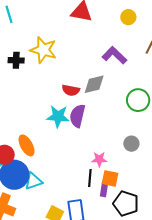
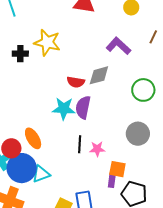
gray circle: (131, 144) -> (138, 134), size x1.5
pink star: (99, 159) -> (97, 149), moved
black line: (90, 178) -> (80, 144), moved

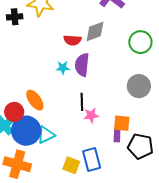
cyan star: (64, 109) -> (63, 68), size x0.6
pink star: (97, 149) -> (91, 115), moved

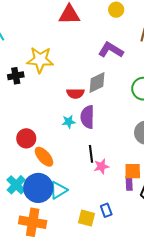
red circle: (14, 112) -> (26, 138), moved
blue rectangle: (92, 159) -> (106, 210), size x0.6

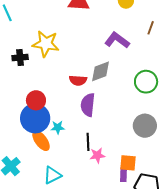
cyan star: (69, 122) -> (58, 127), moved
red circle: (26, 138) -> (36, 100), moved
blue circle: (38, 188) -> (35, 118), moved

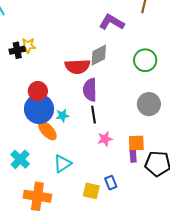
yellow star: (46, 44) -> (28, 46), moved, size x0.6
red semicircle: (78, 80) -> (77, 66), size x1.4
black line: (88, 142) -> (93, 115), moved

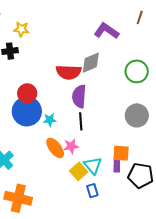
yellow star: (28, 46) -> (21, 29), moved
orange ellipse: (47, 131) -> (55, 148), moved
pink star: (105, 139) -> (71, 146), moved
cyan triangle: (62, 164) -> (93, 166), moved, turned -42
yellow square: (91, 191) -> (79, 171), moved, turned 30

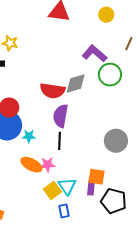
green circle: (137, 71) -> (110, 75), moved
orange ellipse: (55, 148) -> (31, 165), turned -30

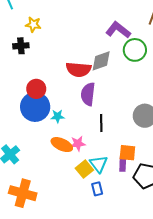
black line: (60, 141) -> (101, 123), moved

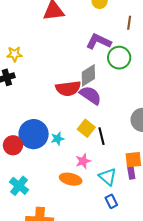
red circle: (36, 89) -> (13, 145), moved
purple semicircle: (88, 94) -> (90, 95), moved, turned 130
orange ellipse: (62, 145) -> (71, 179), moved
yellow square: (84, 169) -> (86, 128), moved

